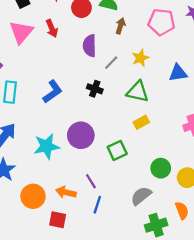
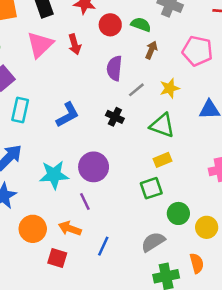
green square: (117, 150) -> (151, 188), moved
purple line: (91, 181) -> (85, 202), moved

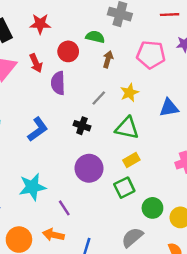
red circle: (110, 25) -> (68, 51), moved
purple semicircle: (114, 68) -> (58, 83), moved
purple circle: (94, 167) -> (89, 168), moved

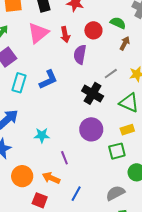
black cross: (82, 126) -> (93, 93), size x1.5
blue L-shape: (38, 129) -> (48, 80), moved
cyan star: (32, 187) -> (42, 135), size x0.7

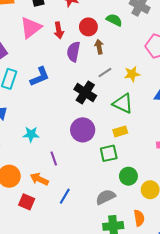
brown arrow: (125, 43) -> (99, 47), moved, turned -40

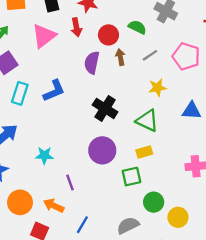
red arrow: (59, 30) -> (76, 27), moved
gray line: (105, 72) -> (150, 55), moved

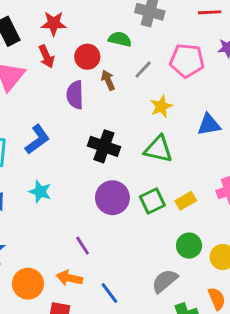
yellow rectangle: (144, 152) -> (186, 201), moved
cyan star: (44, 155) -> (40, 192), moved, turned 30
green square: (131, 177) -> (152, 201), moved
blue line: (82, 225) -> (109, 293), turned -54

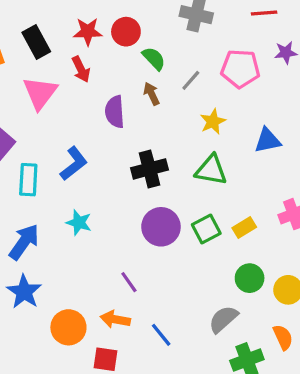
green semicircle: (120, 39) -> (154, 58), moved, turned 35
red circle: (87, 57) -> (126, 32), moved
black cross: (104, 146) -> (149, 169), turned -32

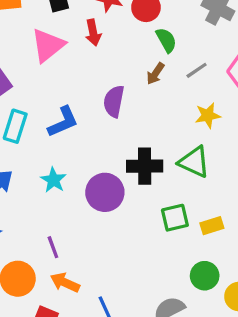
brown arrow: (152, 94) -> (155, 74), turned -135
purple semicircle: (115, 112) -> (114, 101), moved
black cross: (149, 169) -> (145, 166), moved
purple circle: (161, 227) -> (105, 192), moved
purple line: (129, 282) -> (53, 247), moved

